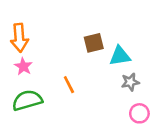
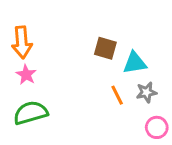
brown square: (94, 43) -> (105, 48), turned 30
orange line: (69, 85) -> (117, 95), moved

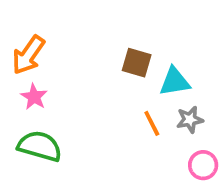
orange arrow: (22, 42) -> (28, 55), turned 40
green semicircle: (31, 113) -> (40, 146), turned 32

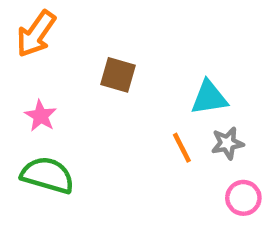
orange arrow: (28, 55) -> (36, 34), moved
brown square: (137, 63) -> (118, 75), moved

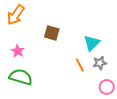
cyan triangle: (209, 98) -> (92, 43), turned -36

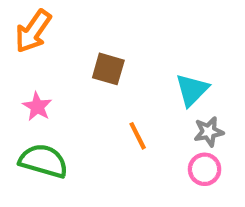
orange line: (80, 65) -> (138, 136), moved
pink circle: (107, 87) -> (205, 169), moved

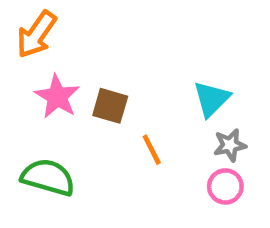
brown square: (108, 69) -> (110, 106), moved
pink star: (37, 107) -> (57, 97), moved, size x1.4

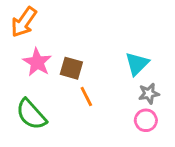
orange line: (152, 150) -> (86, 97), moved
green semicircle: (48, 177) -> (31, 114), turned -148

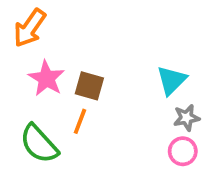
orange line: (86, 97) -> (80, 121), moved, turned 48

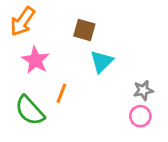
cyan triangle: (172, 80) -> (102, 62), moved
brown square: (89, 86) -> (84, 30), moved

